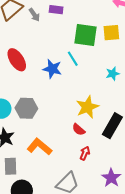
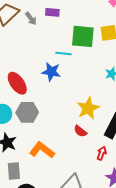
cyan line: (73, 59) -> (63, 53), moved, turned -49
red ellipse: (17, 60) -> (17, 83), moved
red arrow: (85, 153) -> (102, 153), moved

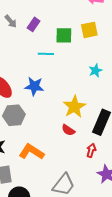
purple rectangle: (52, 12) -> (34, 24), moved, turned -56
green square: (83, 36) -> (64, 35), size x0.7
blue star: (51, 72) -> (34, 86), moved

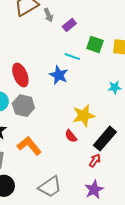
blue star: (34, 86) -> (59, 75), moved
red arrow: (91, 150) -> (95, 160), moved

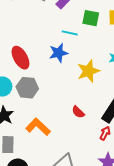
blue star: (59, 75) -> (59, 53), turned -30
yellow star: (84, 116) -> (88, 71), moved

